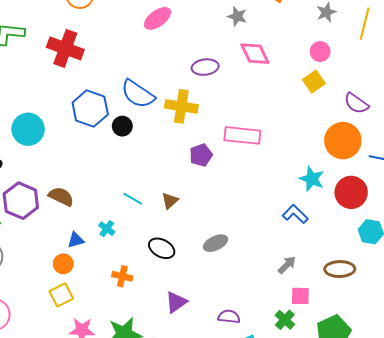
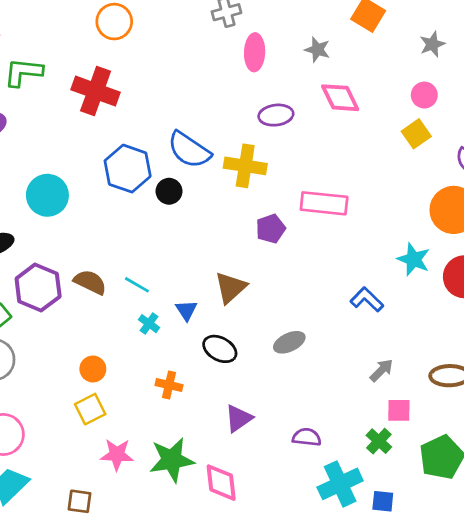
pink ellipse: (157, 18) -> (255, 52), moved, turned -52
cyan line: (133, 199) -> (137, 285), moved
brown triangle: (170, 201) -> (231, 287), size x1.5
blue L-shape: (295, 214) -> (367, 300), moved
blue triangle: (76, 240) -> (186, 310), moved, turned -48

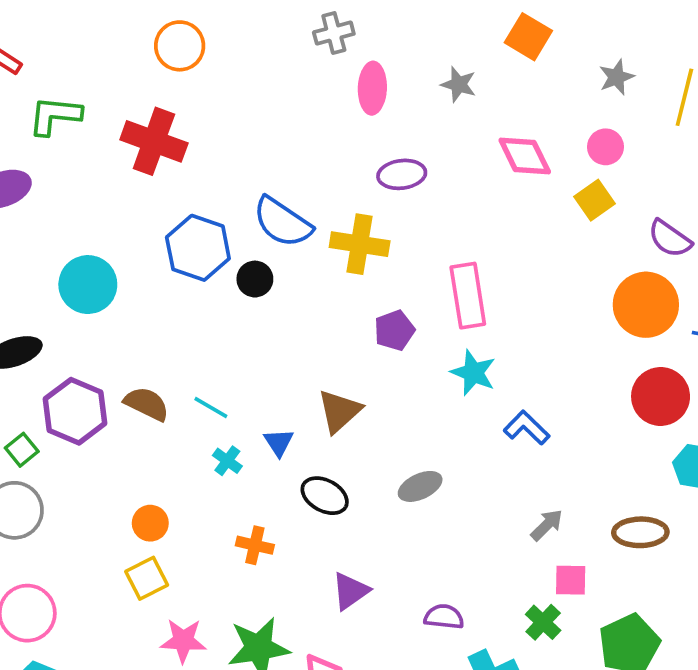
pink diamond: (340, 98) -> (525, 156), moved
pink rectangle: (324, 203) -> (468, 296), turned 75
cyan star: (414, 259) -> (473, 373), moved

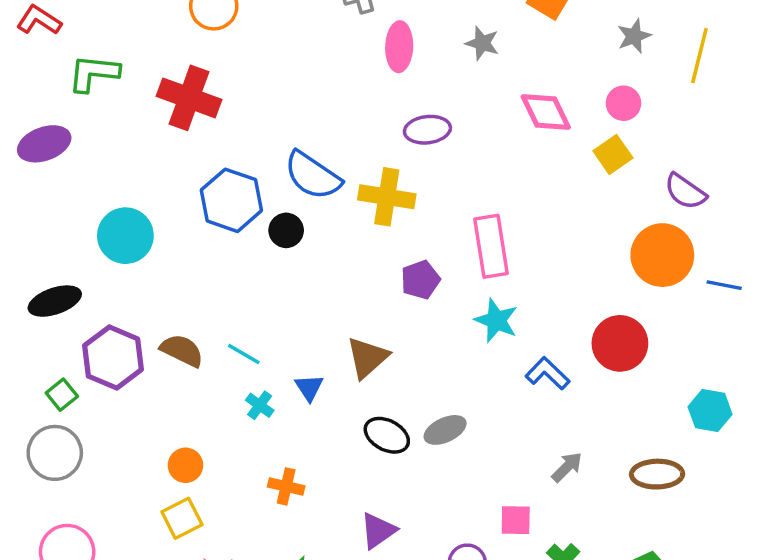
red circle: (661, 396) -> (620, 343), moved
black ellipse: (325, 496) -> (387, 435), moved
pink square: (571, 580) -> (516, 520), moved

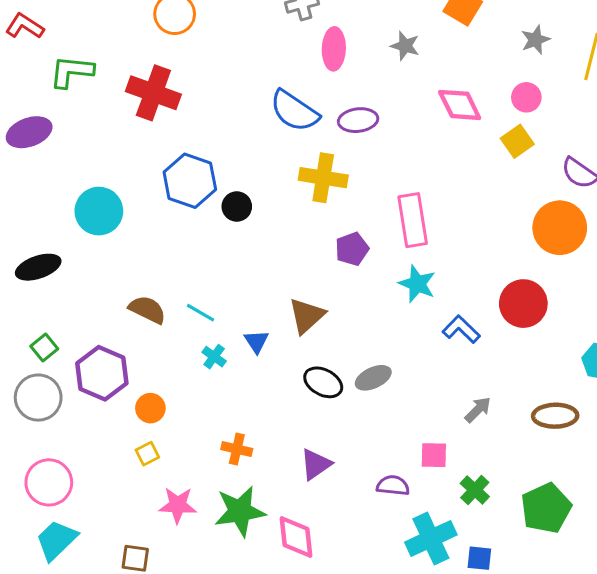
blue semicircle: (313, 176) -> (294, 111), moved
purple hexagon: (113, 358) -> (102, 373), moved
orange cross: (286, 486) -> (237, 449), moved
yellow square: (182, 518) -> (147, 454), size x0.7

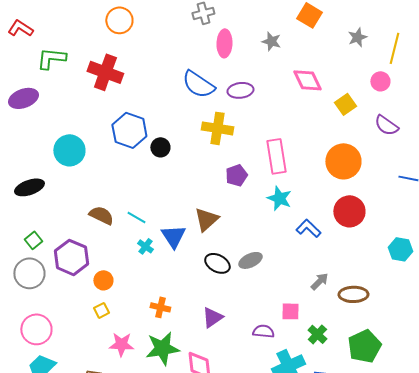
pink circle: (526, 97) -> (380, 81), moved
orange circle: (560, 228) -> (343, 161), moved
blue triangle: (257, 341) -> (173, 236), size x1.5
brown ellipse: (555, 416) -> (353, 294), moved

